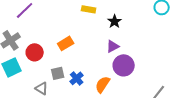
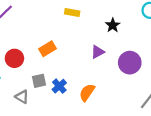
black star: (115, 21) -> (113, 25), moved
purple circle: (124, 65) -> (130, 63), moved

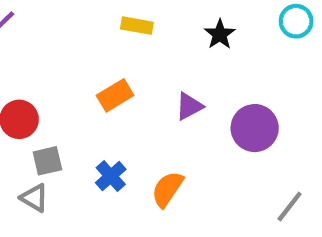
black star: (113, 25) -> (220, 34), moved
orange rectangle: (48, 49) -> (115, 95), moved
gray square: (39, 81) -> (47, 161), moved

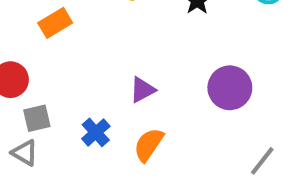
orange rectangle: (115, 95) -> (55, 23), moved
purple triangle: (189, 106) -> (142, 90), moved

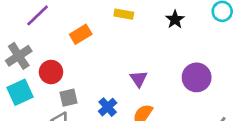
purple triangle: (142, 90) -> (139, 79), turned -36

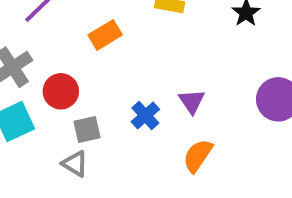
blue cross: (108, 107) -> (145, 115), moved

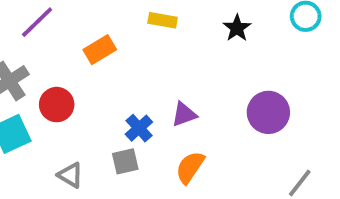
purple triangle: (192, 101) -> (184, 114), turned 44
gray square: (87, 130) -> (125, 161), moved

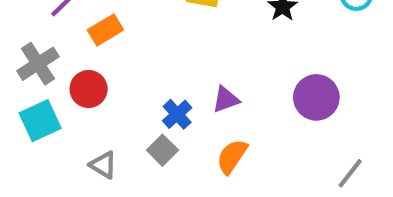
orange rectangle: (100, 50) -> (105, 30), moved
gray square: (125, 161) -> (162, 150), turned -32

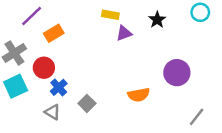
purple triangle: (226, 100) -> (124, 33), moved
blue cross: (177, 114) -> (59, 87), moved
orange semicircle: (232, 156) -> (139, 95), moved, turned -135

